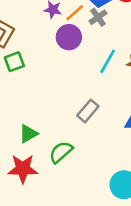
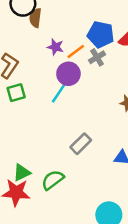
cyan line: (108, 61) -> (59, 92), moved
green triangle: (28, 134) -> (22, 172), moved

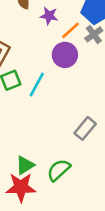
purple star: (55, 47) -> (49, 16), moved
cyan line: (59, 92) -> (37, 85), moved

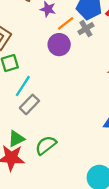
cyan line: (37, 85) -> (23, 86), moved
gray rectangle: (85, 128) -> (29, 104), moved

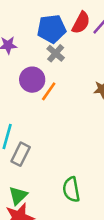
orange line: (66, 23) -> (49, 91), moved
green semicircle: (46, 145) -> (71, 189), moved, turned -45

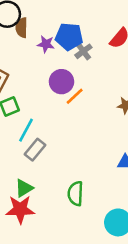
blue pentagon: (52, 29) -> (69, 37), moved
gray cross: (56, 53) -> (83, 51), moved

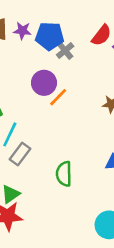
purple star: (46, 44) -> (22, 31), moved
green semicircle: (75, 194) -> (64, 174), moved

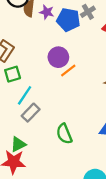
gray cross: (65, 51) -> (88, 12), moved
green semicircle: (64, 174) -> (64, 134), turned -30

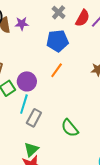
blue pentagon: (68, 20) -> (57, 41), moved
purple circle: (58, 57) -> (27, 81), moved

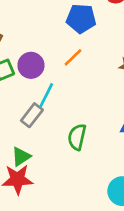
cyan line: (24, 104) -> (46, 95), moved
green semicircle: (70, 128) -> (77, 137), turned 42

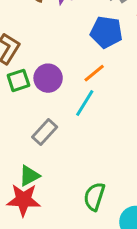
cyan line: (46, 95) -> (85, 103), moved
green semicircle: (77, 137) -> (94, 197), moved

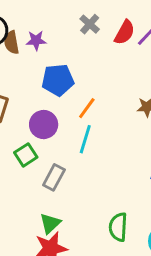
blue pentagon: (106, 32) -> (58, 80), moved
green square: (18, 80) -> (26, 155), moved

